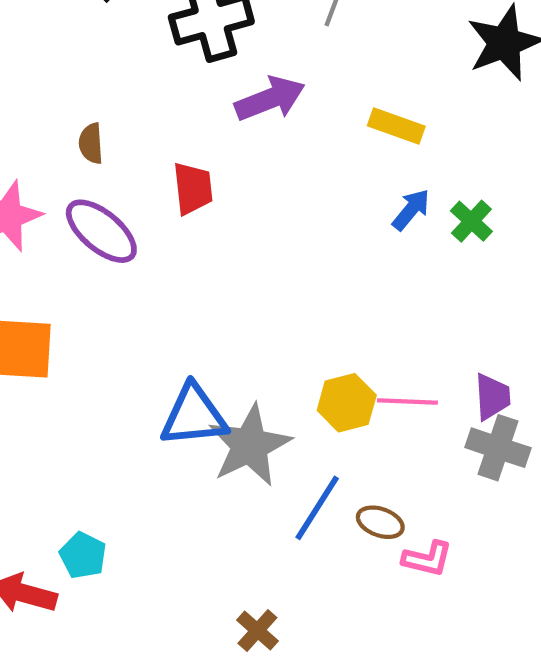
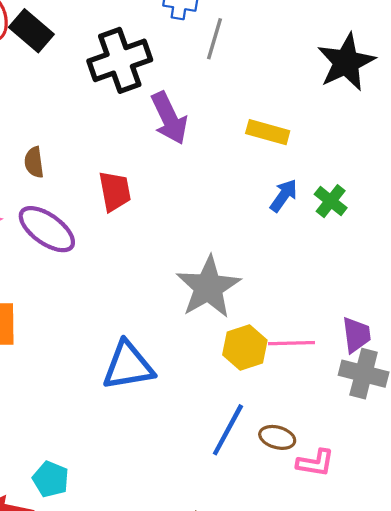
purple arrow: (270, 99) -> (169, 118), turned 90
gray star: (250, 445) -> (208, 287), moved

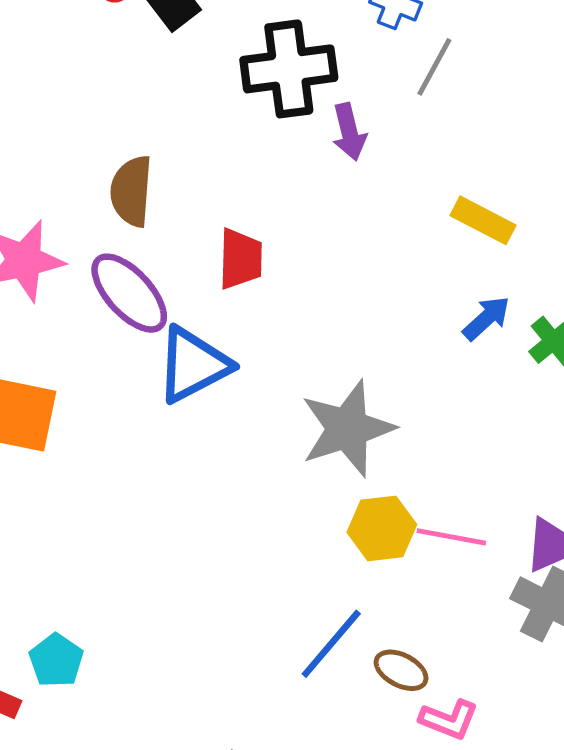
purple arrow: (169, 118) -> (349, 132), moved, size x0.7
brown semicircle: (34, 162) -> (131, 191), size x1.5
blue triangle: (128, 366) -> (193, 365), moved, turned -30

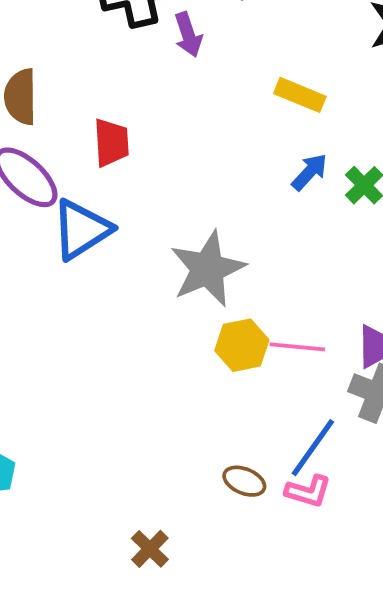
blue line: (331, 644) -> (313, 448), moved
brown ellipse: (401, 670) -> (244, 481), moved

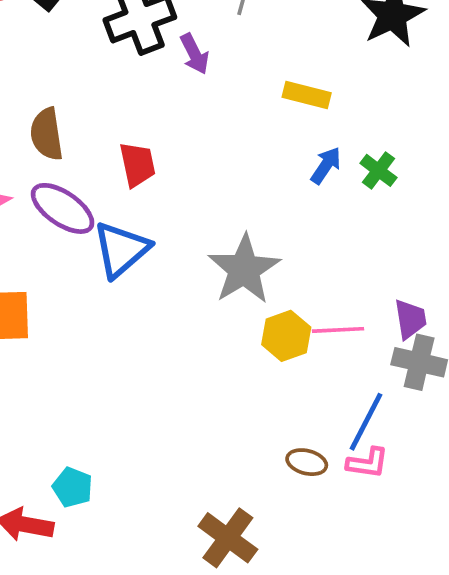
brown cross: (150, 549) -> (228, 538), size x1.6

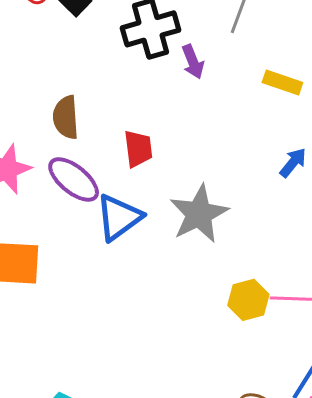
yellow rectangle: (307, 95) -> (282, 82), moved
gray star: (244, 269) -> (199, 214), moved

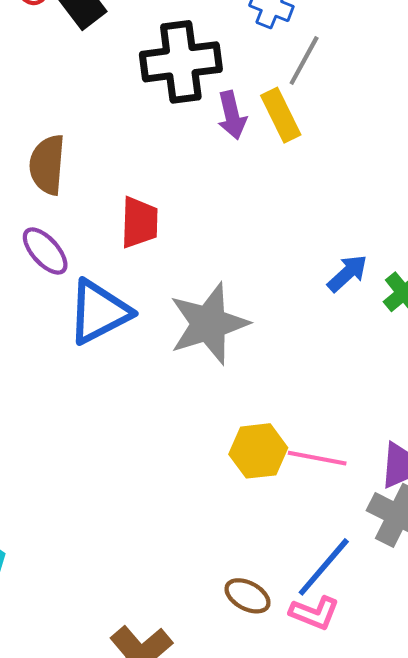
yellow rectangle: (282, 82) -> (281, 115), moved, turned 36
purple ellipse: (74, 179) -> (45, 251), size x0.7

